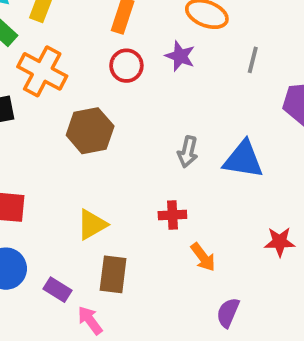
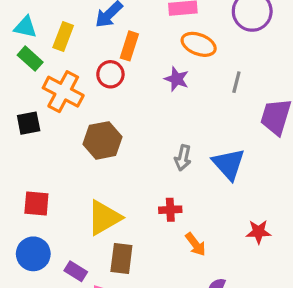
red circle: (126, 66) -> (110, 74), moved
blue triangle: (243, 159) -> (229, 164), turned 39
yellow triangle: (92, 225) -> (104, 218), size x1.4

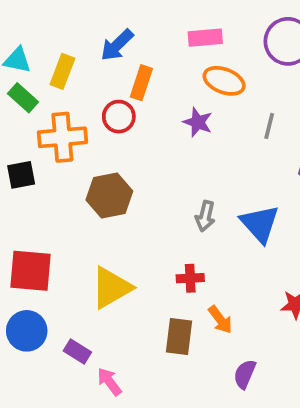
orange cross: (63, 92) -> (62, 137), turned -33
red square: (36, 203) -> (30, 271), size x1.4
brown rectangle: (121, 259) -> (179, 336), moved

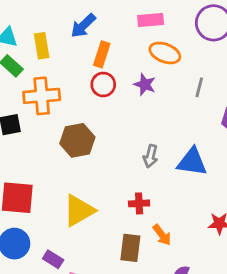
yellow rectangle: (62, 71) -> (42, 46), turned -30
red circle: (119, 117) -> (103, 84), moved
blue triangle: (260, 224) -> (192, 162), turned -40

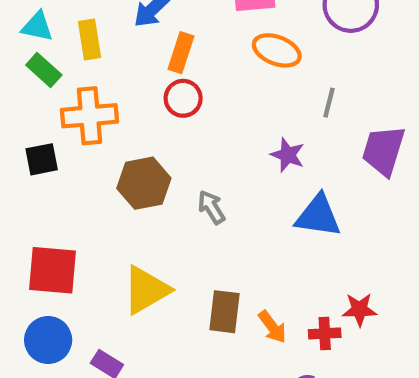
purple star: (145, 84) -> (288, 155), moved
gray arrow: (151, 156) -> (211, 207), moved, turned 135
red cross: (139, 203) -> (325, 333), moved
brown rectangle: (130, 248) -> (224, 312), moved

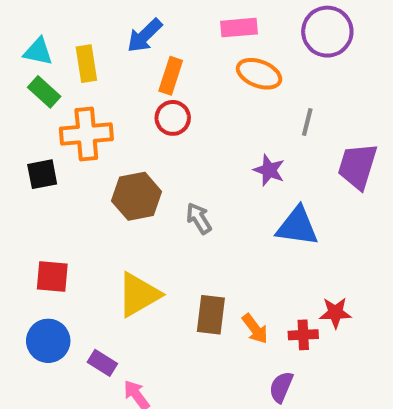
red square: (52, 270) -> (52, 277), size x0.7

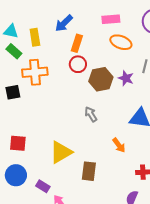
purple star: (269, 170) -> (126, 78), moved
brown hexagon: (137, 196) -> (101, 79), moved
brown rectangle: (211, 315) -> (89, 171), moved
orange arrow: (255, 329) -> (119, 145), moved

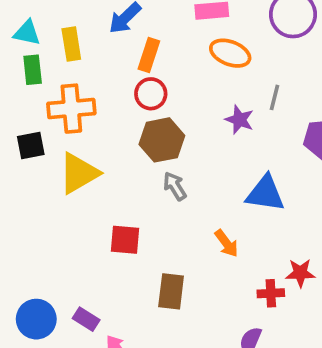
green rectangle: (14, 51) -> (33, 70), turned 42
brown hexagon: (101, 79) -> (162, 140), moved
red square: (18, 143) -> (125, 240), moved
yellow triangle: (61, 152) -> (79, 173), moved
blue circle: (16, 175) -> (36, 319), moved

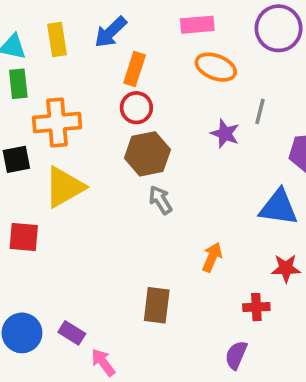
yellow rectangle: (71, 44) -> (57, 39), moved
blue triangle: (265, 194) -> (279, 207), moved
red square: (125, 240) -> (24, 237), moved
orange arrow: (226, 243) -> (212, 257), turned -120
red star: (300, 273) -> (286, 268), moved

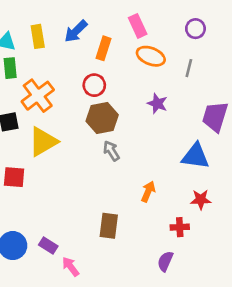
pink rectangle: (197, 25) -> (138, 26), turned 70
purple circle: (279, 28) -> (195, 29), size x0.6
orange rectangle: (135, 69) -> (103, 48), moved
gray line: (260, 111) -> (189, 68), moved
orange cross: (57, 122) -> (38, 96), turned -32

